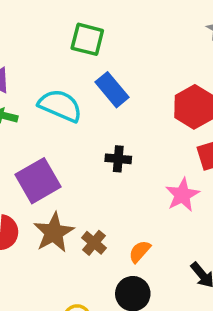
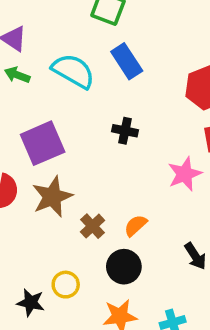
brown cross: (94, 243) -> (93, 226), moved

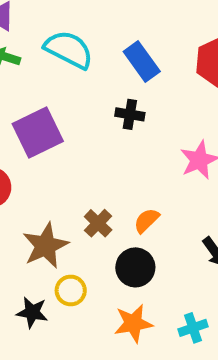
blue rectangle: (127, 61) -> (142, 61), moved
brown star: (52, 197) -> (45, 246), moved

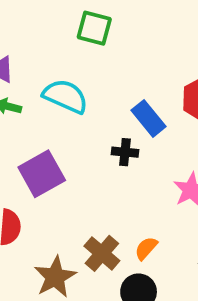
blue rectangle: (142, 61) -> (149, 118), moved
brown cross: (98, 223) -> (102, 253), size x1.4

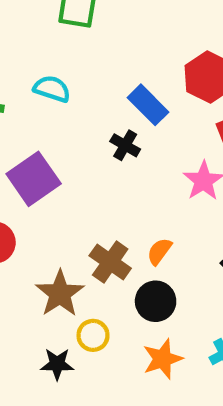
cyan semicircle: (65, 96) -> (52, 89), size x0.7
black cross: (125, 152) -> (125, 145), turned 30

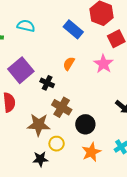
black cross: (125, 145) -> (47, 83), moved
orange semicircle: (159, 251) -> (69, 64), moved
brown star: (60, 293) -> (39, 125), turned -30

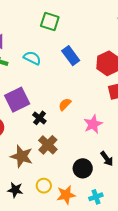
blue rectangle: (73, 29) -> (71, 56), moved
pink star: (103, 64) -> (93, 124), moved
black circle: (85, 124) -> (83, 168), moved
yellow circle: (57, 144) -> (44, 186), moved

